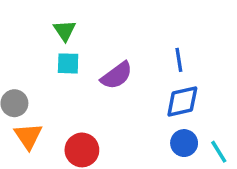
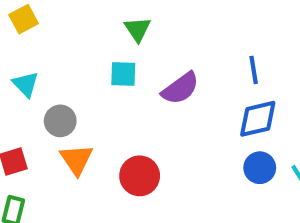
green triangle: (65, 31) -> (138, 29), moved

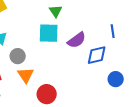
cyan square: (123, 74) -> (49, 33), size x1.5
blue diamond: (258, 119) -> (97, 55), moved
red circle: (140, 176) -> (47, 94), moved

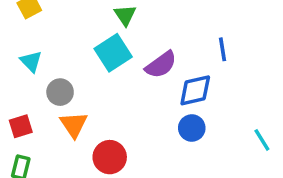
cyan square: (49, 33) -> (113, 53), turned -35
blue circle: (116, 79) -> (192, 128), moved

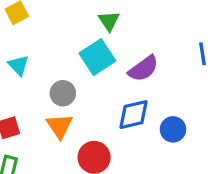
blue diamond: (195, 90) -> (134, 115), moved
gray circle: (60, 92) -> (63, 93), moved

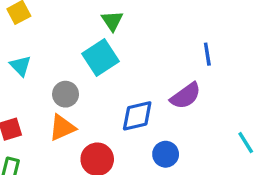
purple semicircle: (143, 69) -> (186, 96), moved
orange triangle: (60, 126) -> (62, 128), turned 40
blue circle: (173, 129) -> (166, 154), moved

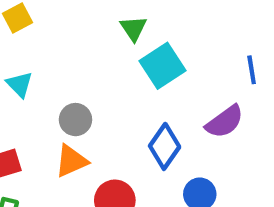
cyan square: (101, 57) -> (162, 66), moved
blue diamond: (137, 116) -> (165, 146), turned -42

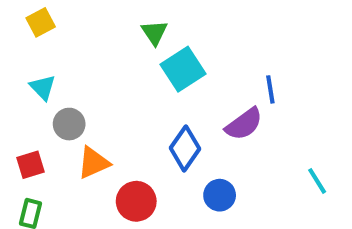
blue line: (252, 70) -> (270, 89), moved
gray circle: (75, 120) -> (69, 124), moved

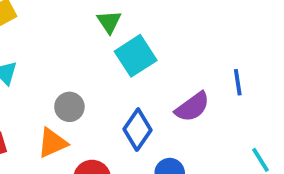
blue line: (270, 89) -> (238, 82), moved
gray circle: (69, 124) -> (69, 107), moved

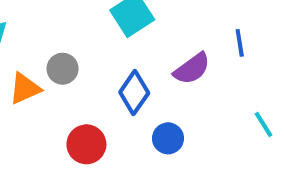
orange triangle: (52, 143) -> (25, 89), moved

